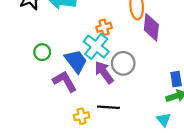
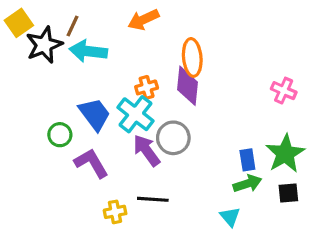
purple diamond: (151, 27) -> (188, 86), moved
green circle: (42, 52) -> (60, 135), moved
blue trapezoid: (76, 61) -> (95, 114), moved

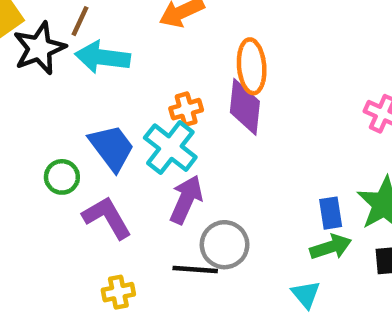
gray circle: (173, 138) -> (225, 245), moved
purple arrow: (147, 150) -> (186, 200), turned 60
yellow cross: (115, 212) -> (118, 292), moved

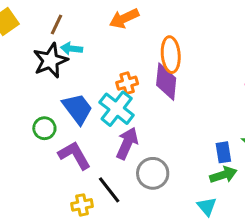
black star: (39, 48) -> (50, 61), moved
cyan arrow: (103, 57) -> (71, 49), size x0.6
black line: (195, 270) -> (109, 190), moved, turned 48

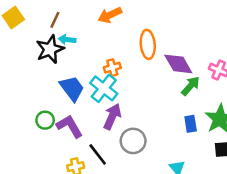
purple diamond: (166, 82) -> (178, 64), moved, turned -36
green circle: (44, 128) -> (45, 120), moved
green arrow: (223, 175) -> (191, 86), moved, turned -30

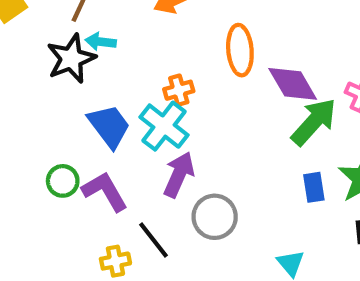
green arrow: (191, 86) -> (314, 122), size x1.4

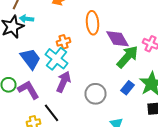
blue rectangle: (314, 187) -> (128, 88), turned 48
gray circle: (215, 217) -> (96, 94), moved

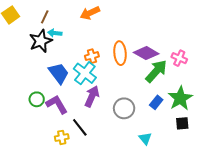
orange ellipse: (92, 23) -> (120, 53), moved
purple diamond: (118, 39) -> (146, 53), turned -30

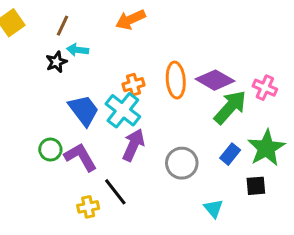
black star: (41, 41) -> (56, 62), size x0.6
black square: (182, 123) -> (256, 186), moved

